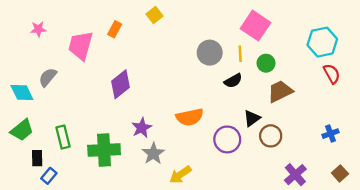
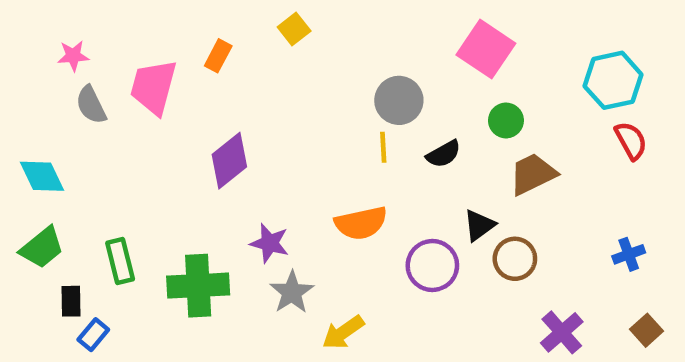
yellow line: (240, 54) -> (383, 147), moved
gray semicircle: (48, 77) -> (91, 105), moved, turned -66
purple star: (142, 128) -> (270, 243), turned -30

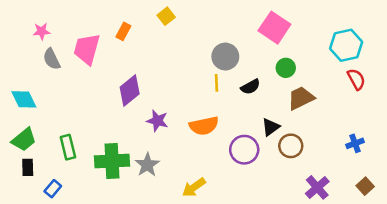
purple star: (270, 243) -> (157, 121), moved
gray star: (292, 292) -> (147, 165), moved
black rectangle: (71, 301) -> (28, 167), moved

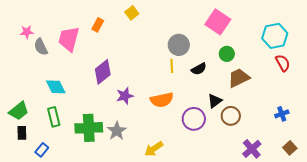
pink star: (42, 31) -> (27, 32), moved
cyan diamond: (24, 99) -> (56, 87), moved
purple star: (157, 121) -> (125, 96), turned -30

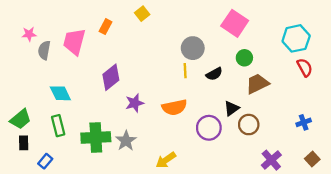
gray semicircle: (41, 47) -> (44, 50), turned 36

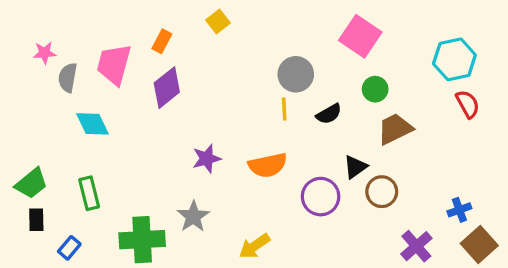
purple diamond: (111, 77) -> (167, 88), moved
cyan diamond: (60, 93) -> (92, 124), moved
blue cross: (304, 122) -> (459, 210), moved
green cross: (96, 137) -> (142, 240), moved
brown square: (312, 159) -> (479, 245), size x1.5

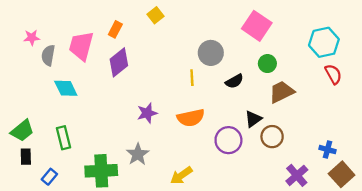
yellow line: (284, 109) -> (192, 78), moved
blue cross: (459, 210) -> (327, 150), turned 35

